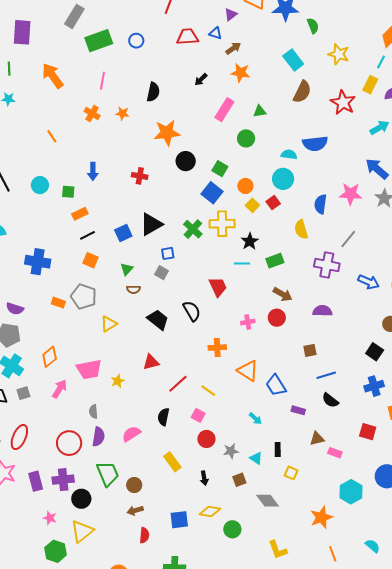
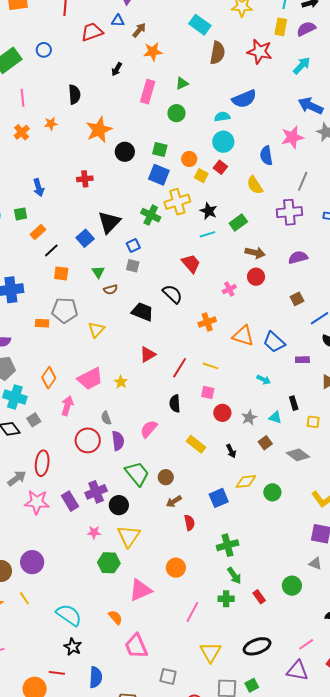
orange cross: (92, 113) -> (22, 132), turned 35
red circle: (69, 443) -> (88, 440), moved

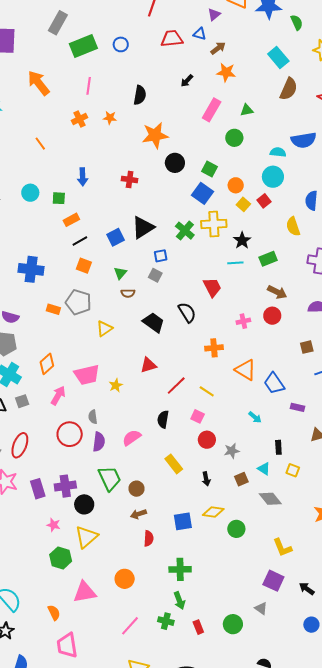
cyan triangle: (275, 417) -> (264, 469), moved

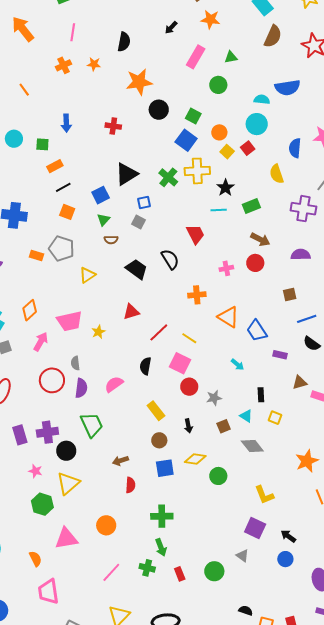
blue square: (116, 237) -> (101, 195), moved
pink square: (198, 416) -> (180, 363), size x1.5
brown circle: (136, 489) -> (159, 440), moved
blue circle: (311, 625) -> (285, 559), moved

